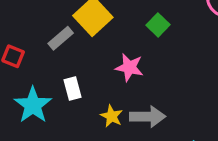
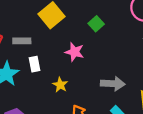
gray rectangle: (61, 38) -> (22, 41), moved, turned 36
gray arrow: (148, 117) -> (113, 84), moved

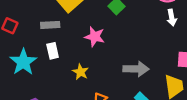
gray rectangle: (22, 41) -> (50, 25), moved

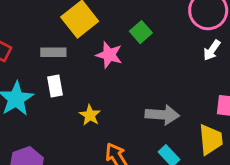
white arrow: (172, 18) -> (212, 50), turned 42
pink star: (95, 37) -> (109, 55), moved

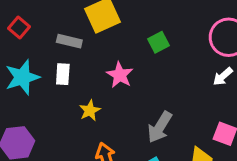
pink star: (109, 55) -> (120, 75), moved
gray arrow: (162, 115) -> (160, 127), turned 104

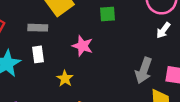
green square: (159, 42) -> (108, 14), turned 35
gray arrow: (160, 127) -> (144, 70), moved

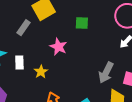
gray rectangle: (38, 28) -> (23, 28), turned -63
white rectangle: (38, 54) -> (19, 62), moved

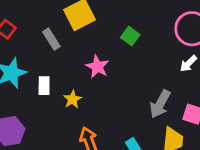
green square: (82, 23) -> (130, 36), turned 32
gray rectangle: (23, 28) -> (51, 39), turned -70

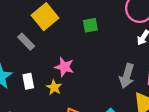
green square: (130, 36) -> (90, 25), turned -35
pink star: (97, 67) -> (64, 67), moved

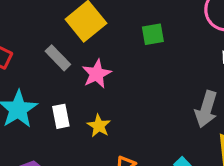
pink star: (64, 67) -> (97, 74), moved, turned 30

